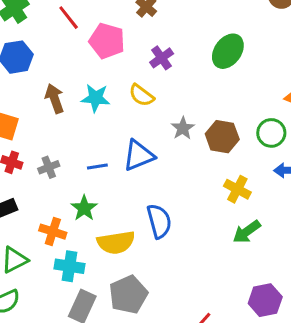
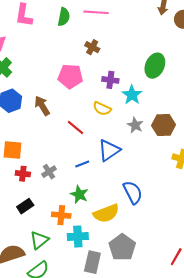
red line: (69, 18) -> (76, 128), moved
purple cross: (162, 58) -> (110, 80), turned -35
cyan star: (96, 98) -> (132, 95), moved, turned -30
brown arrow: (55, 99) -> (42, 106), moved

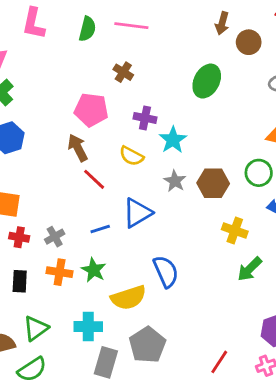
green ellipse: (155, 66) -> (207, 81), moved
brown arrow: (42, 106) -> (78, 148), moved
black rectangle: (25, 206) -> (20, 281), turned -56
orange cross: (61, 215) -> (60, 272), moved

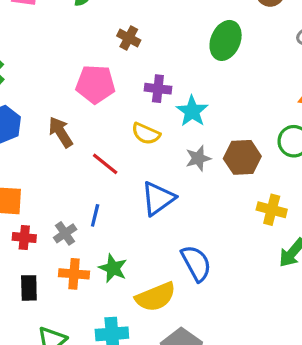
brown arrow: (78, 148) -> (61, 132), moved
gray star: (175, 181) -> (198, 158), turned 30
blue line: (100, 229) -> (95, 215), moved, turned -54

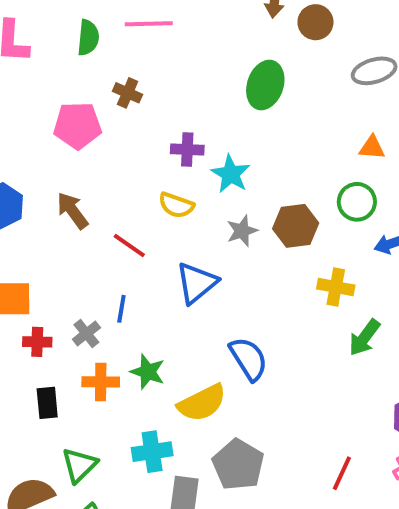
brown cross: (129, 38) -> (128, 93), moved
pink pentagon: (95, 84) -> (77, 125), moved

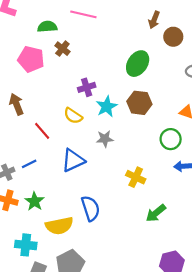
green semicircle: (88, 38) -> (47, 27), moved, turned -114
purple cross: (187, 149) -> (87, 87), turned -35
brown hexagon: (296, 226) -> (139, 103), moved
yellow cross: (336, 287) -> (136, 177), moved
blue line: (121, 309) -> (29, 164), turned 40

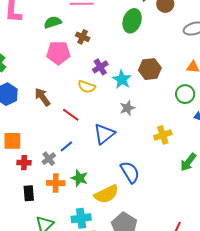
brown cross: (62, 49) -> (83, 37), moved
pink pentagon: (31, 59) -> (58, 53), moved
green ellipse: (138, 64) -> (132, 21), moved
yellow semicircle: (73, 116) -> (87, 87), moved
yellow cross: (136, 177) -> (163, 135), turned -30

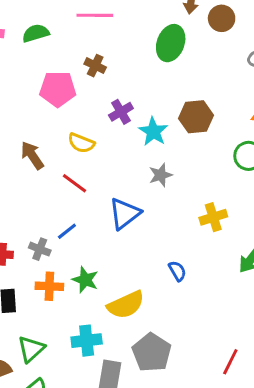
green semicircle: (53, 22) -> (36, 33), moved
yellow semicircle: (87, 87) -> (81, 143), moved
gray cross: (49, 159) -> (40, 249), turned -32
blue semicircle: (130, 172) -> (177, 271), moved, size x0.6

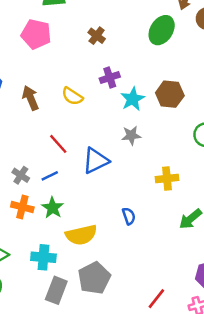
pink pentagon: (58, 89) -> (36, 34), moved
red line: (74, 183) -> (58, 144), moved
blue line: (67, 231) -> (50, 176), moved

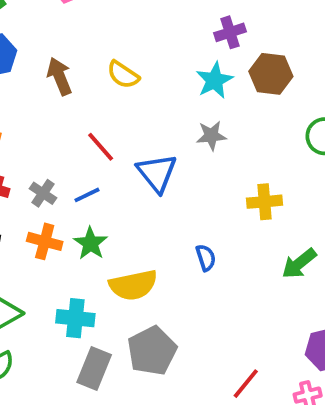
purple cross: (110, 78) -> (230, 32), moved
blue triangle: (96, 161) -> (157, 173), turned -44

